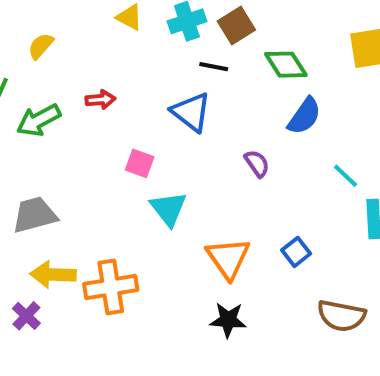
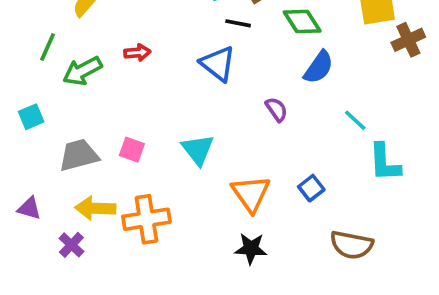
pink square: (140, 163) -> (132, 150), moved

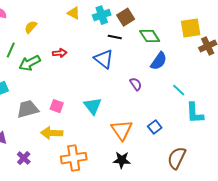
yellow arrow: (95, 208) -> (52, 133), moved
orange cross: (146, 219) -> (74, 158), moved
brown semicircle: (352, 245) -> (177, 158), turned 105

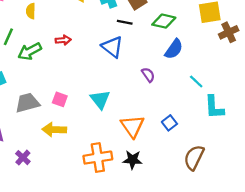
yellow semicircle: (31, 27) -> (31, 11), turned -40
green diamond: (150, 36) -> (164, 21), turned -45
orange cross: (74, 158) -> (98, 158), moved

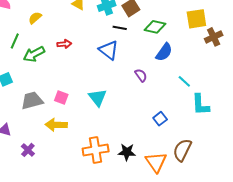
yellow semicircle: (31, 11) -> (35, 18), turned 48
orange triangle: (132, 126) -> (156, 162), moved

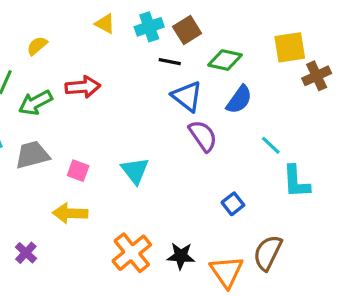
red arrow: (64, 44) -> (83, 87), size x1.5
blue triangle: (109, 50) -> (187, 96), moved
purple semicircle: (141, 75) -> (203, 136), size x1.5
gray trapezoid: (32, 101) -> (32, 155), moved
orange cross: (96, 150) -> (132, 253), turned -30

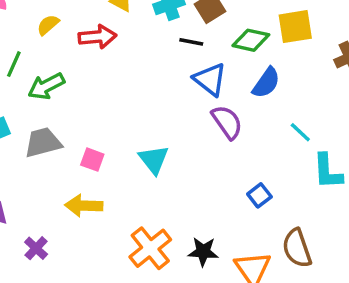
yellow square: (290, 47) -> (295, 27), moved
red arrow: (83, 87) -> (97, 37), moved
brown semicircle: (268, 253) -> (297, 248), turned -45

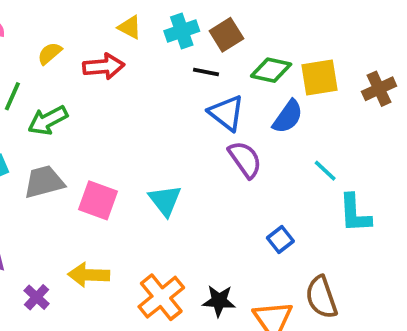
yellow square: (295, 27) -> (319, 78), moved
pink square: (92, 160) -> (98, 200), size x1.5
yellow arrow: (84, 206) -> (89, 275), moved

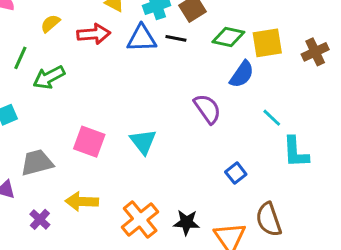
blue triangle: (226, 113) -> (142, 38), moved, turned -40
gray trapezoid: (44, 182) -> (37, 163), moved

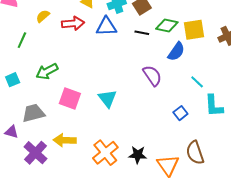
black line: (176, 38) -> (142, 33), moved
green arrow: (49, 77) -> (47, 71), moved
blue square: (236, 173) -> (180, 113), moved
purple cross: (40, 219) -> (35, 153), size x1.6

